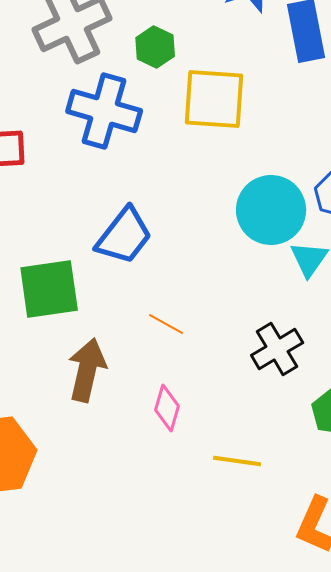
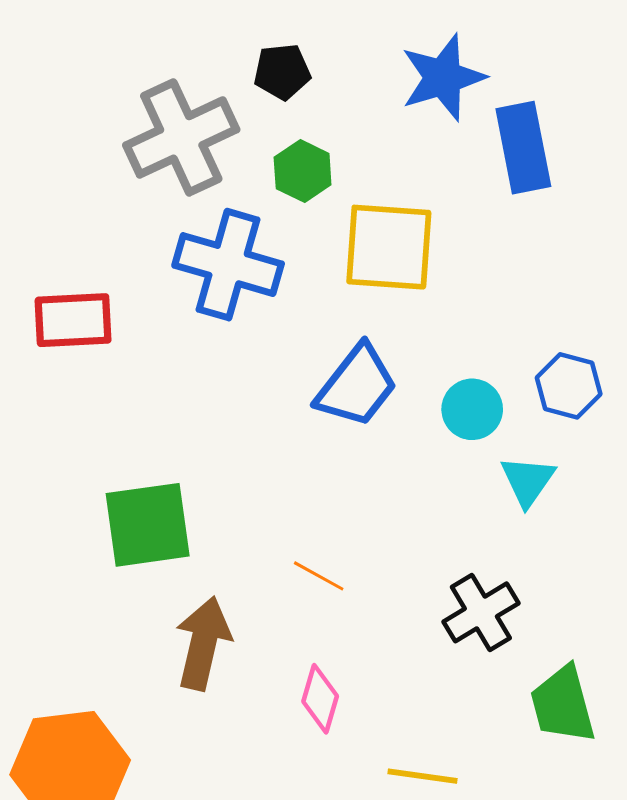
cyan circle: (271, 210) -> (472, 409), size x0.6
blue trapezoid: (124, 236) -> (357, 386), moved

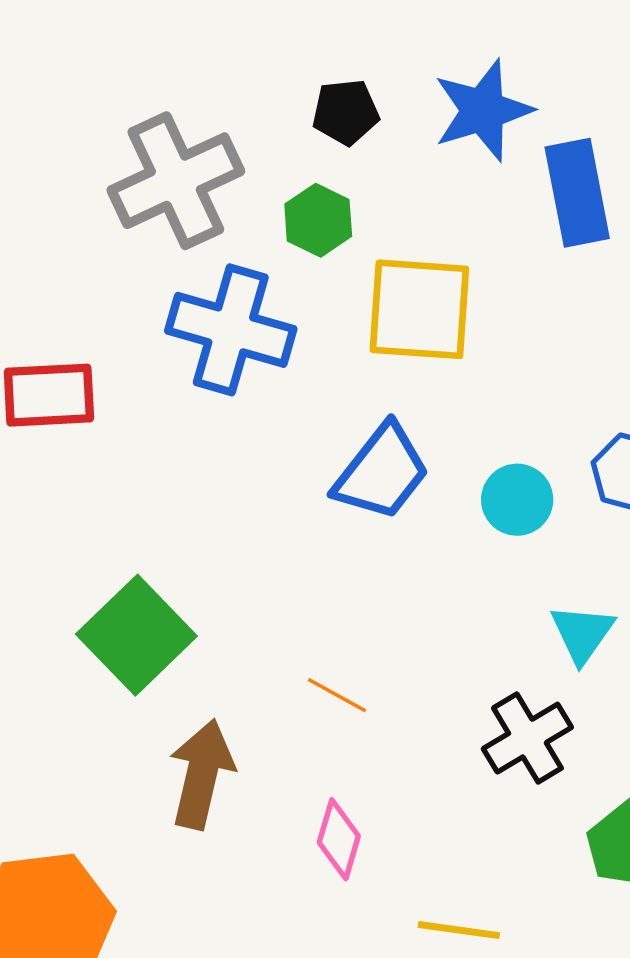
black pentagon: (282, 72) -> (346, 112), moved
cyan triangle: (528, 481) -> (582, 633), moved
green square: (148, 525) -> (136, 635), turned -36

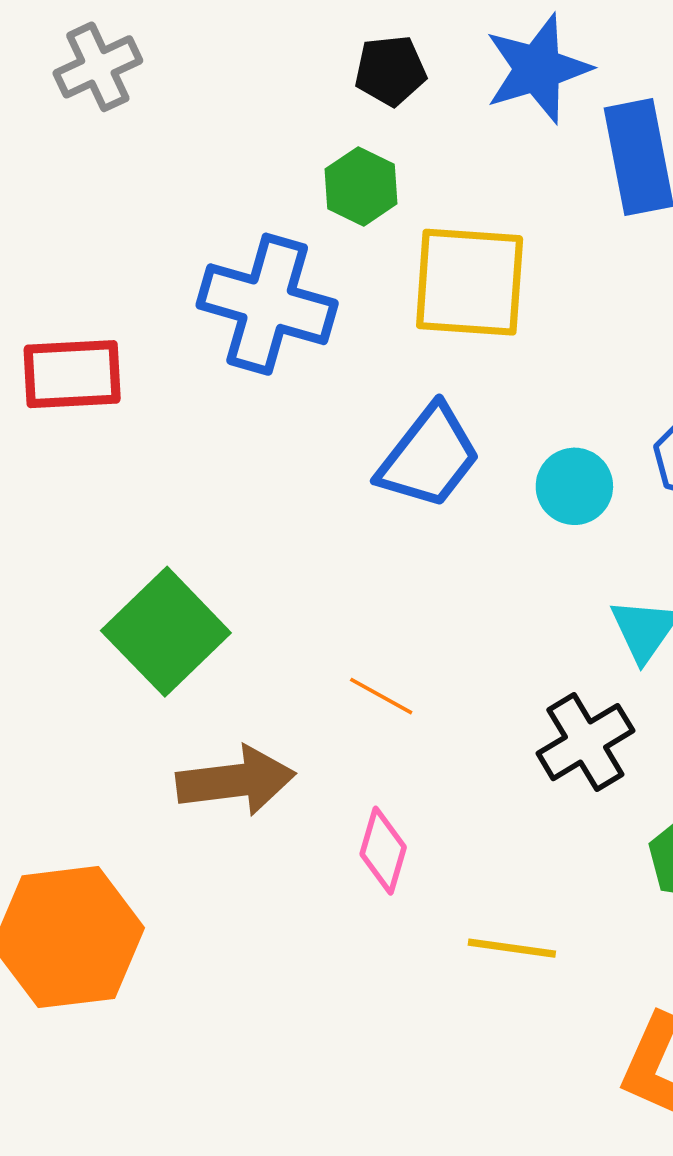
gray cross: (176, 181) -> (98, 67), moved, size x0.6
brown arrow: (202, 774) -> (236, 781), turned 70

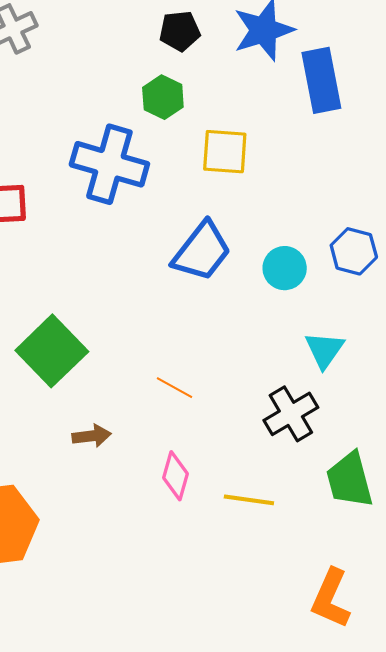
yellow square: (470, 282) -> (225, 152), size x0.7
brown arrow: (236, 781) -> (92, 436), size x0.6
yellow line: (512, 948) -> (249, 500), moved

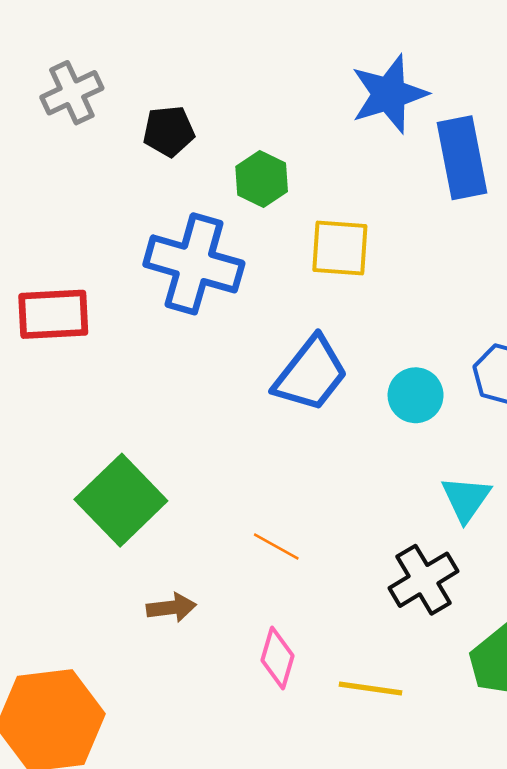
black pentagon: (180, 31) -> (169, 131), moved

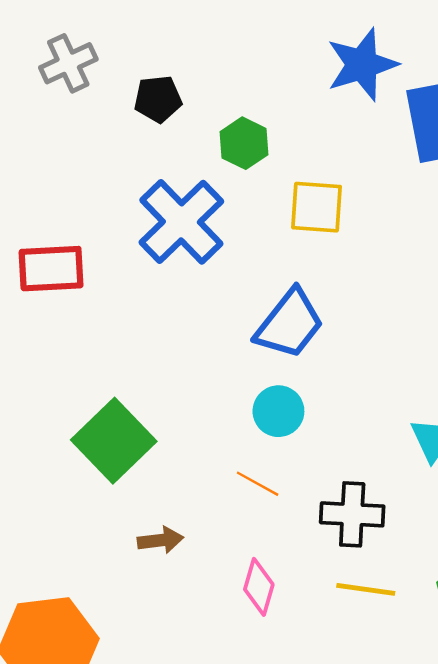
blue cross: (194, 264) -> (181, 222), turned 30
cyan circle: (416, 395) -> (278, 411), moved
black cross: (424, 580) -> (352, 514), moved, turned 34
yellow line: (370, 689) -> (366, 589), moved

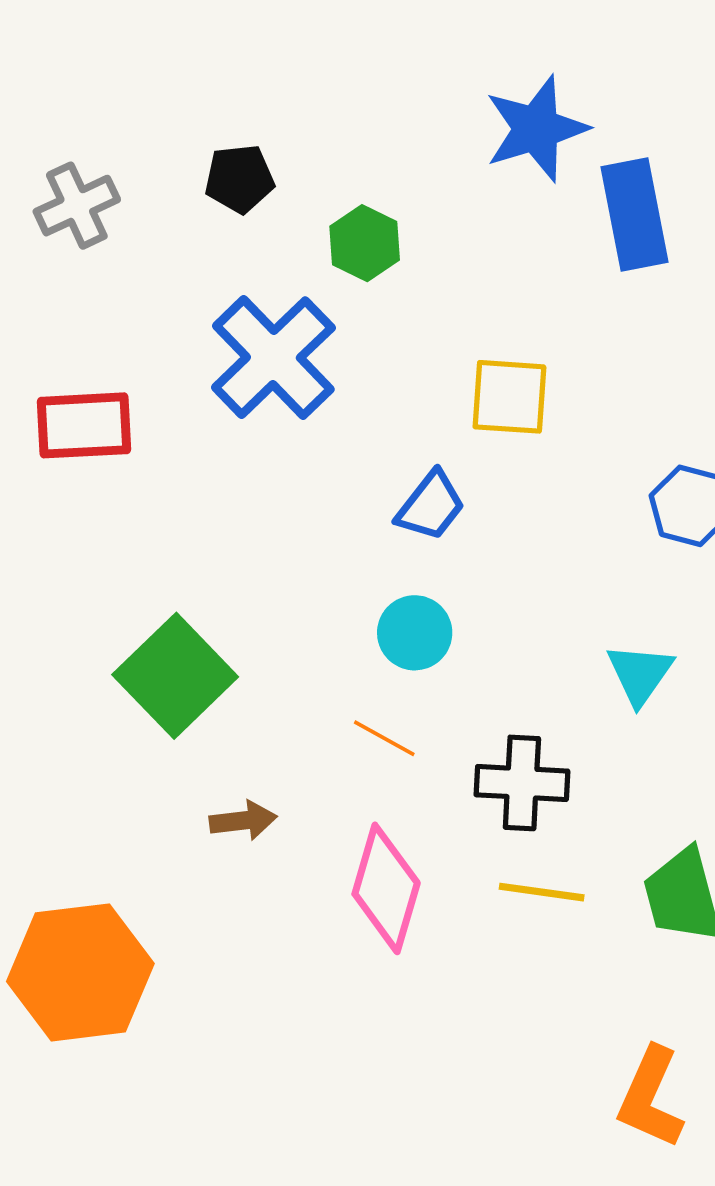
gray cross: (68, 63) -> (77, 206), moved
yellow square: (317, 207) -> (509, 397), moved
blue trapezoid: (290, 324) -> (431, 506), size x0.7
pink diamond: (259, 587) -> (386, 888), size x1.5

